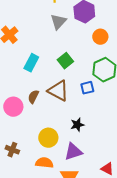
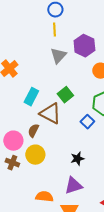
blue square: (87, 88) -> (87, 122), turned -32
brown triangle: (58, 91) -> (50, 114), moved
yellow circle: (48, 138) -> (35, 155), moved
brown cross: (12, 150) -> (12, 163), moved

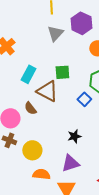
green square: (65, 95) -> (62, 72), turned 35
brown semicircle: (33, 131) -> (30, 108), turned -64
yellow circle: (35, 155) -> (32, 150), moved

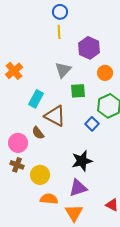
gray triangle: (55, 33) -> (63, 70), moved
green square: (62, 72) -> (78, 91), moved
black star: (74, 136) -> (82, 161), size x1.5

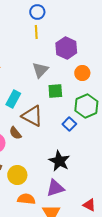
black star: (82, 161) -> (59, 161), turned -30

